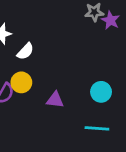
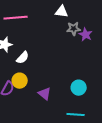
purple triangle: (55, 100) -> (45, 94), turned 32

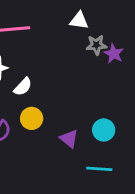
yellow circle: (20, 81) -> (32, 118), moved
purple triangle: (45, 94) -> (69, 139), moved

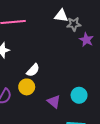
gray star: (96, 45) -> (74, 24), moved
white semicircle: (23, 87) -> (33, 70), moved

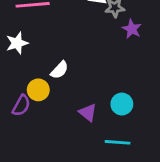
yellow circle: (27, 87) -> (38, 90), moved

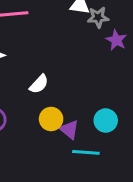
yellow circle: (38, 90) -> (51, 119), moved
cyan line: (118, 142) -> (86, 152), moved

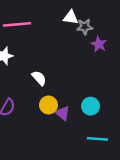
white semicircle: (39, 84) -> (39, 78), turned -84
cyan line: (86, 152) -> (98, 139), moved

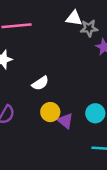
white semicircle: (39, 78) -> (40, 83), turned 98

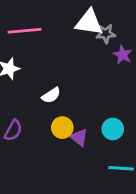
white triangle: (74, 18) -> (89, 22), size x1.5

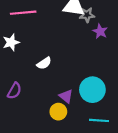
yellow circle: (62, 128) -> (58, 112), moved
cyan circle: (113, 129) -> (92, 90), size x1.5

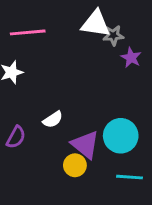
white semicircle: (44, 63) -> (53, 120), moved
purple triangle: (66, 96) -> (85, 145), size x1.5

